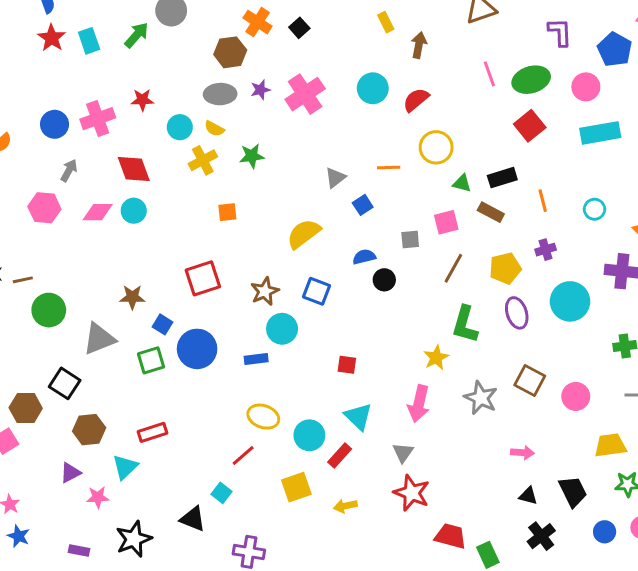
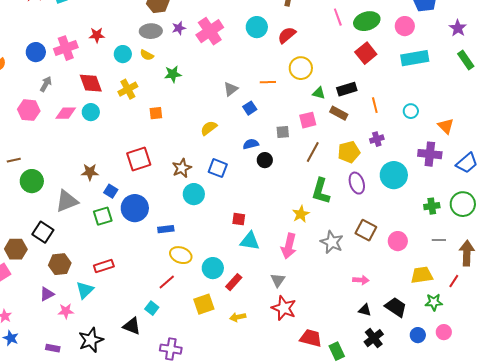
yellow cross: (203, 160) -> (128, 89), moved
yellow semicircle: (304, 234) -> (209, 128), size x0.7
blue rectangle: (256, 359) -> (166, 229), moved
cyan triangle: (358, 417) -> (250, 241), moved, turned -35
black trapezoid: (573, 491) -> (396, 307), turned -30

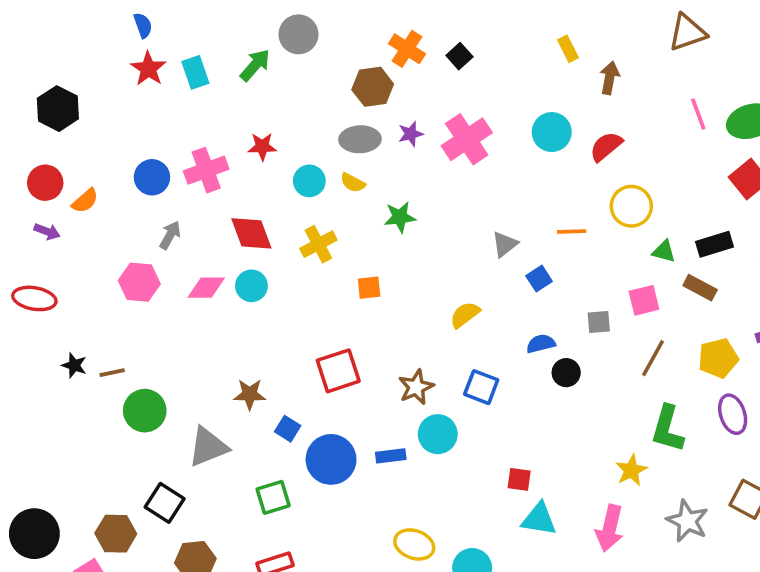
green square: (103, 216) -> (273, 497), moved
blue rectangle: (166, 229) -> (391, 456), moved

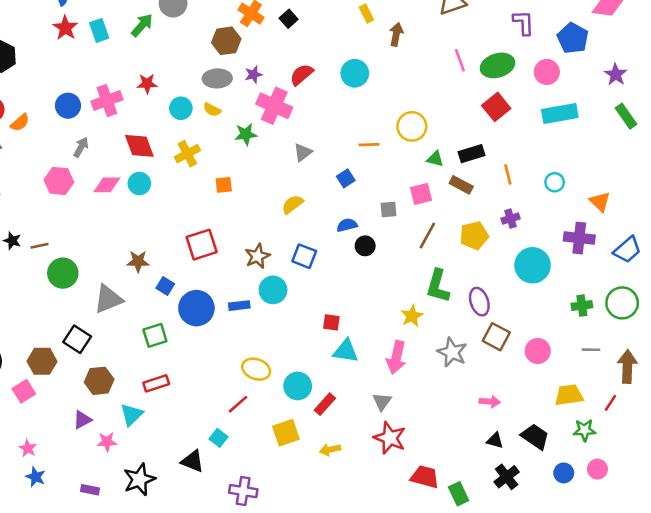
pink cross: (467, 139) -> (274, 106), moved, turned -32
red semicircle: (606, 147) -> (302, 75), moved
gray triangle: (505, 244) -> (303, 152), moved
purple ellipse: (733, 414) -> (479, 302), moved

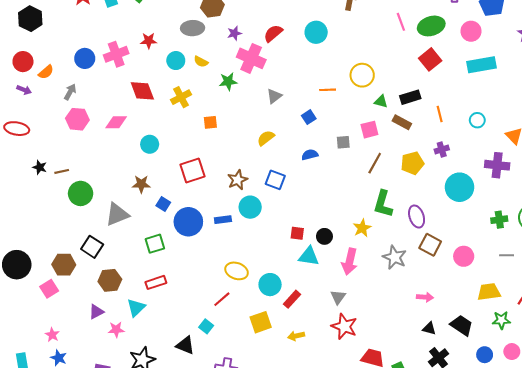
gray ellipse: (217, 78) -> (193, 28), moved
gray arrow: (81, 147) -> (70, 92), moved
cyan circle: (139, 184) -> (150, 144), moved
black circle: (365, 246) -> (324, 236), moved

